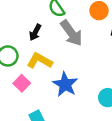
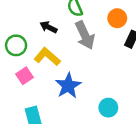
black arrow: (35, 32) -> (48, 27), turned 77

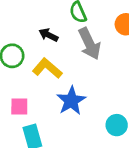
pink square: (25, 76) -> (19, 106), moved, turned 35

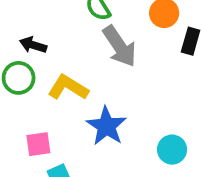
black arrow: (48, 35) -> (33, 45), moved

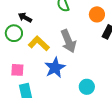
gray arrow: (120, 46) -> (68, 41), moved

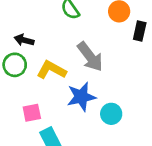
blue star: (55, 68) -> (81, 97), turned 30
cyan circle: (87, 87) -> (111, 114), moved

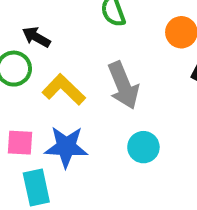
blue star: (81, 97) -> (66, 147), moved
cyan circle: (111, 114) -> (143, 147), moved

